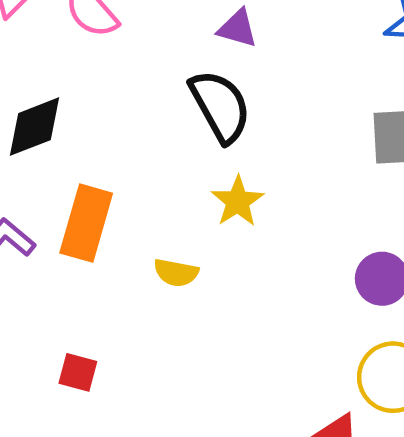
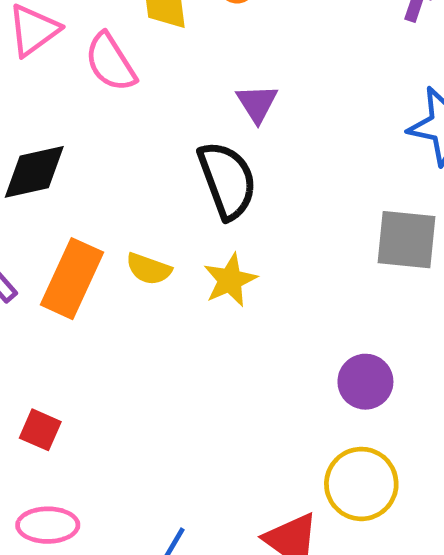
purple triangle: (238, 28) -> (257, 103), turned 33
yellow semicircle: (176, 273) -> (149, 269), moved

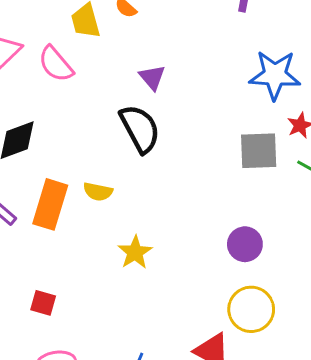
yellow star: (230, 280) -> (135, 252), moved

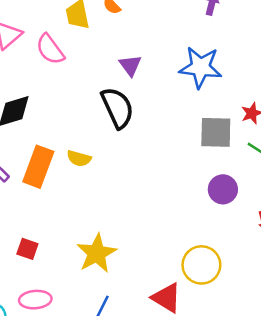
blue star: (275, 75) -> (201, 67), moved
purple circle: (245, 244) -> (223, 189), moved
yellow star: (135, 252) -> (97, 253), moved, size x1.4

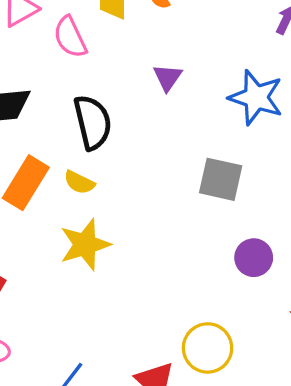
black semicircle: (117, 108) -> (93, 122), moved
gray square: (216, 132) -> (221, 179), moved
yellow star: (97, 253) -> (85, 245), moved

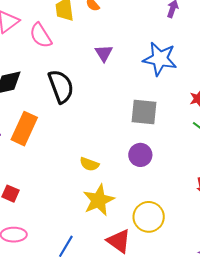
yellow semicircle: (79, 182) -> (89, 164), moved
yellow star: (85, 245) -> (99, 200), moved
purple circle: (254, 258) -> (140, 155), moved

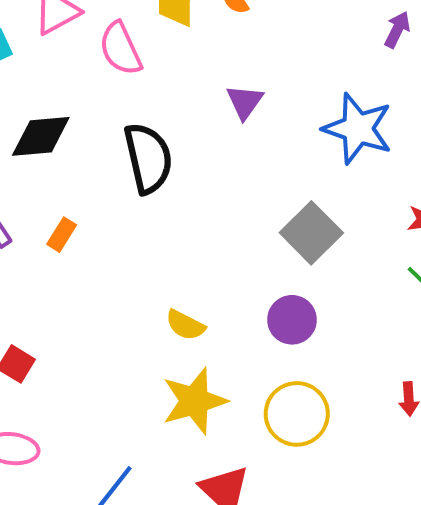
gray square: (144, 112) -> (311, 233), turned 32
orange rectangle: (24, 129) -> (62, 235), size x0.5
yellow circle: (149, 217) -> (297, 414), moved

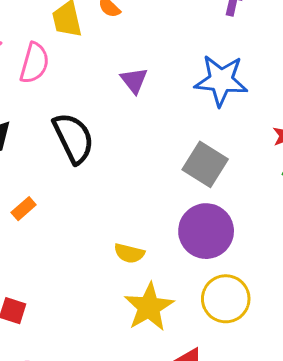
pink semicircle: (120, 49) -> (34, 63), turned -126
orange rectangle: (62, 235) -> (24, 209), turned 30
purple circle: (292, 320) -> (206, 231), size x1.5

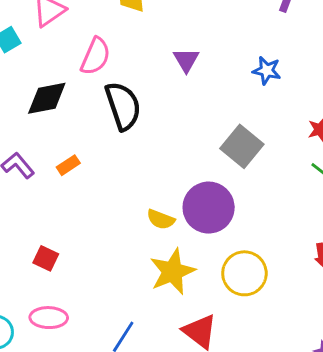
pink semicircle: (34, 63) -> (95, 56), moved
blue star: (221, 80) -> (267, 71), size x0.6
purple circle: (206, 231) -> (209, 208), moved

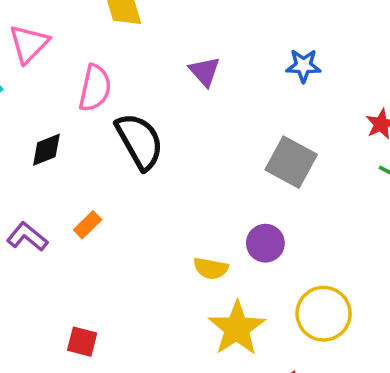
black diamond: (47, 98) -> (46, 150), size x0.7
purple circle: (209, 208) -> (265, 243), size x0.6

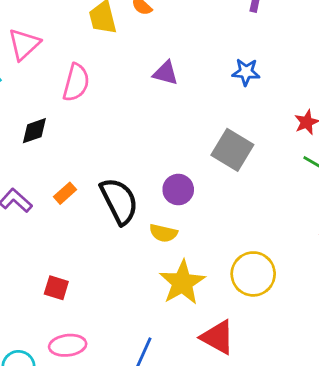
purple triangle: (205, 71) -> (166, 73), turned -36
black semicircle: (140, 141) -> (119, 201), moved
purple circle: (265, 243) -> (178, 190), moved

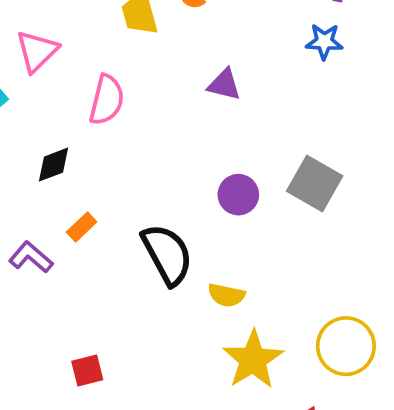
blue star: (246, 72) -> (324, 42), moved
purple circle: (178, 190) -> (238, 195), moved
orange rectangle: (65, 193) -> (82, 227), moved
red square: (56, 288) -> (87, 371), turned -30

